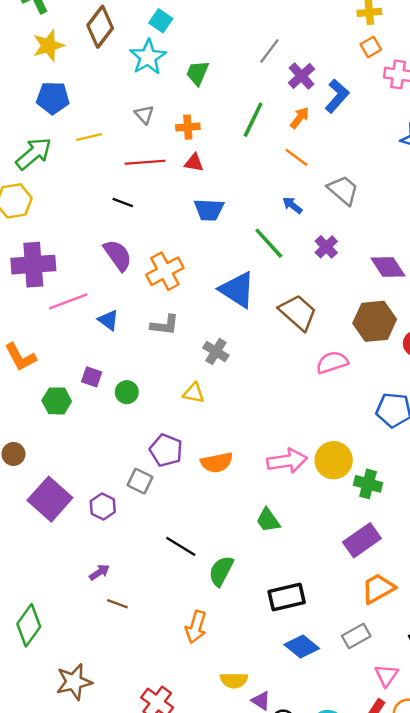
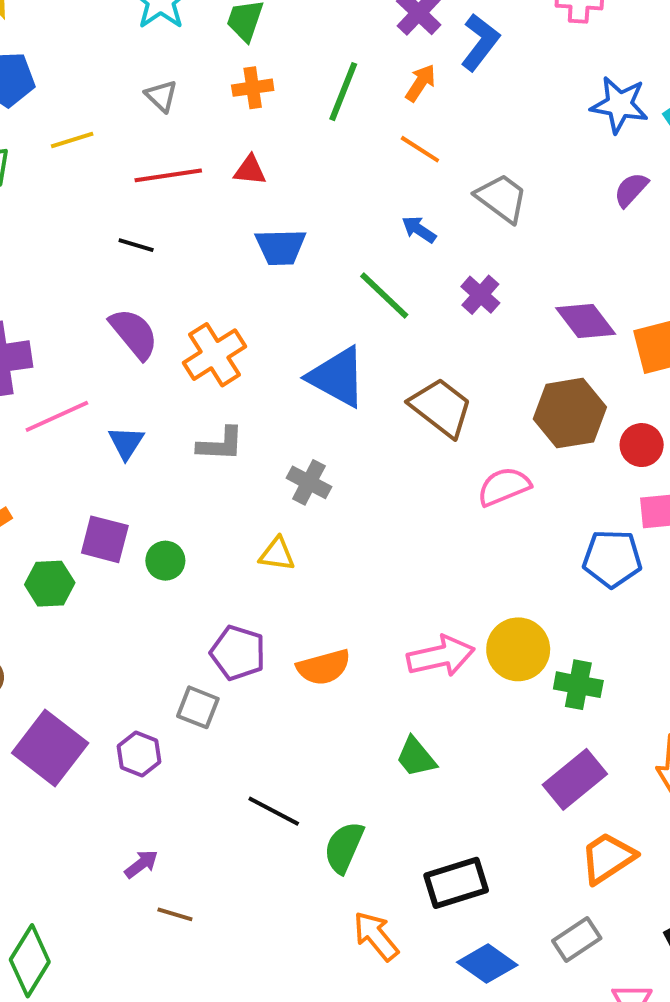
orange cross: (188, 127) -> (253, 88), moved
blue triangle: (108, 320) -> (126, 443), turned 30
purple square: (92, 377) -> (105, 539), size x1.4
orange arrow: (196, 627) -> (376, 936), moved, turned 128

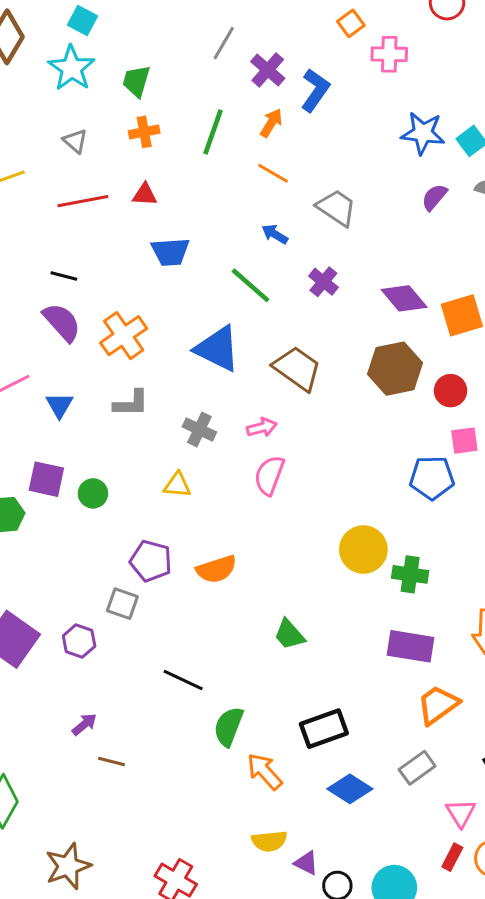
black line: (136, 245) -> (64, 276), moved
pink semicircle: (504, 487) -> (269, 475), moved, turned -45
pink arrow: (441, 656) -> (262, 427), moved, size x0.6
purple rectangle: (575, 779) -> (411, 646), turned 51
green semicircle: (344, 847) -> (229, 727), moved

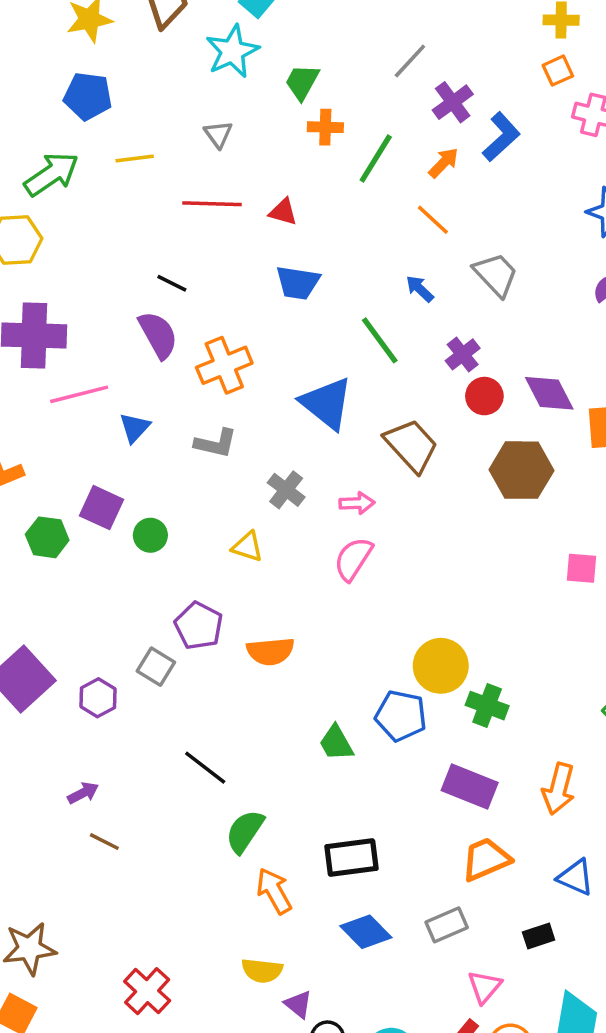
orange cross: (144, 132) -> (325, 127), moved
red circle: (451, 391) -> (484, 396), moved
blue pentagon: (432, 478) -> (401, 716), moved

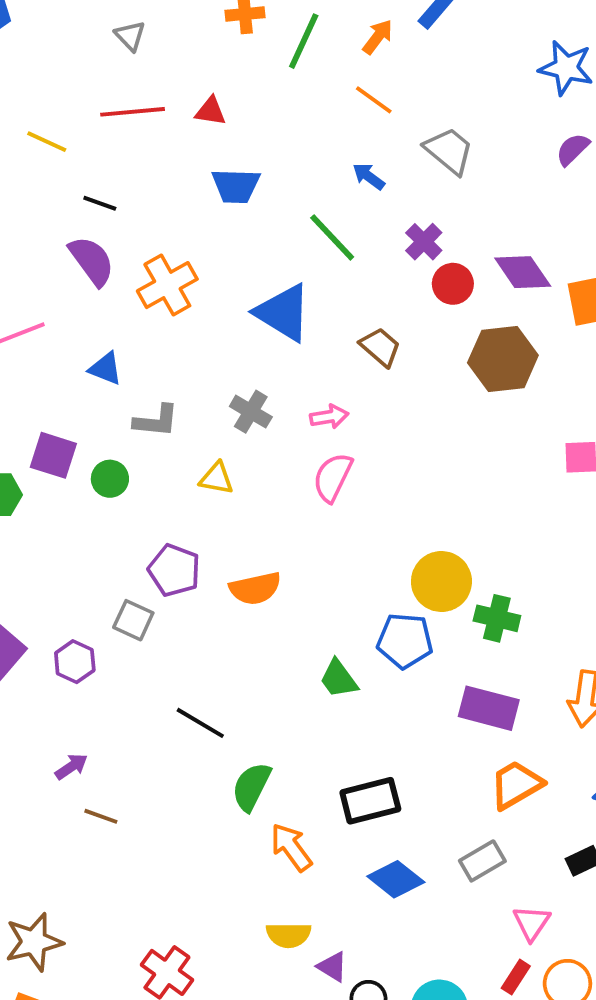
yellow line: (135, 159) -> (47, 142), moved, turned 39
blue triangle: (135, 428) -> (105, 369), moved, turned -44
gray L-shape: (216, 443) -> (156, 421), moved
brown trapezoid: (411, 446) -> (380, 347), size x0.7

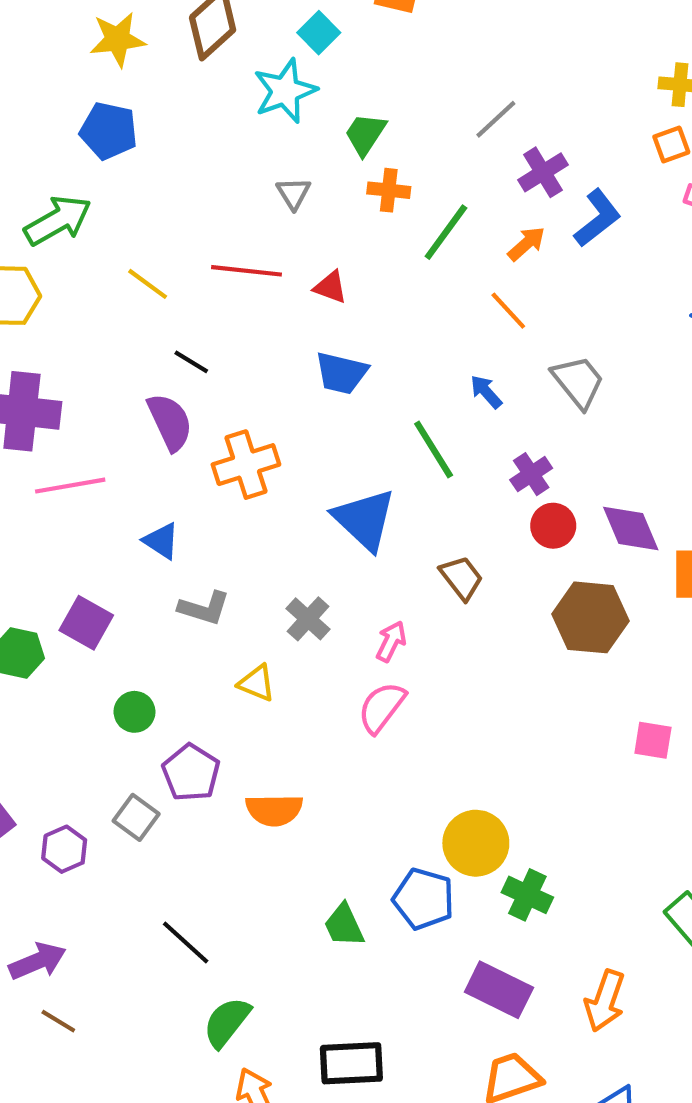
gray triangle: (130, 36) -> (293, 193), moved
pink arrow: (329, 417) -> (391, 641), turned -66
green circle: (110, 479) -> (135, 712), moved
purple arrow: (71, 767) -> (37, 961), size x1.5

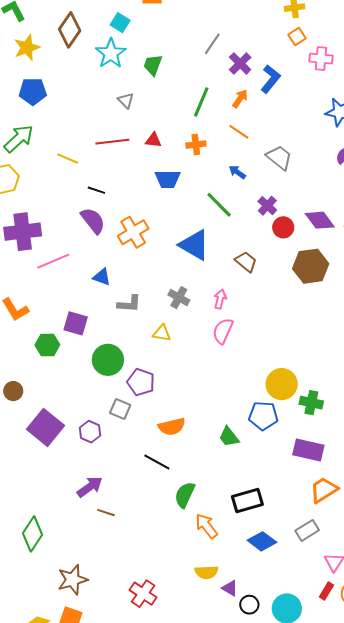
orange cross: (389, 190) -> (196, 145), moved
green circle: (135, 712) -> (108, 360), size x1.6
orange semicircle: (274, 810) -> (172, 427), moved

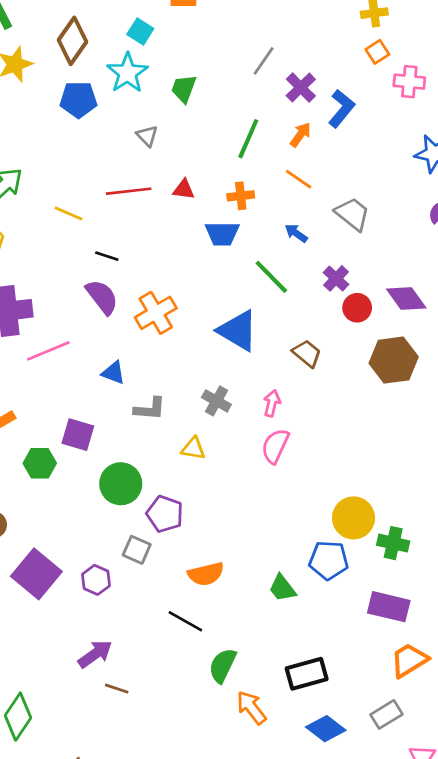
blue pentagon: (33, 91) -> (78, 100), moved
blue trapezoid: (168, 179) -> (222, 234), moved

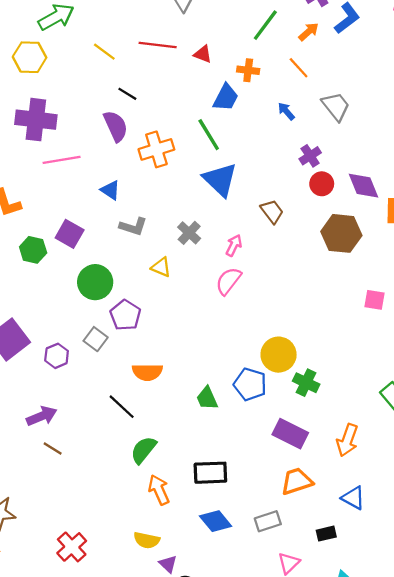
blue trapezoid: (222, 234) -> (226, 97), turned -76
green line: (271, 277) -> (209, 135), moved

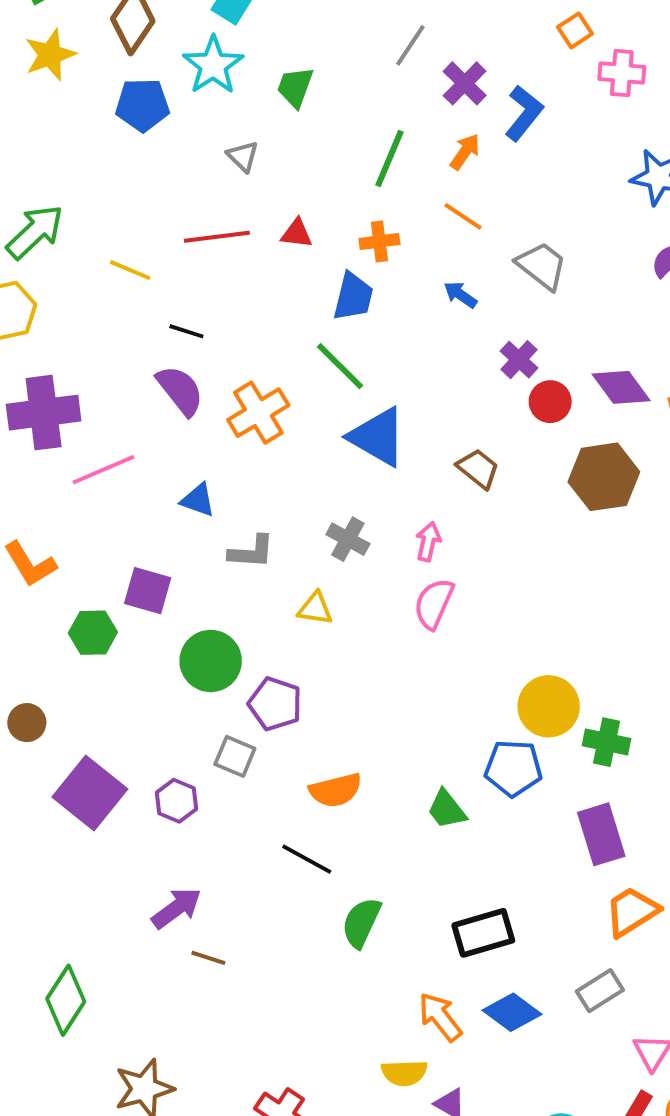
purple rectangle: (290, 434) -> (601, 834), turned 60
orange arrow: (159, 490) -> (440, 1017), moved

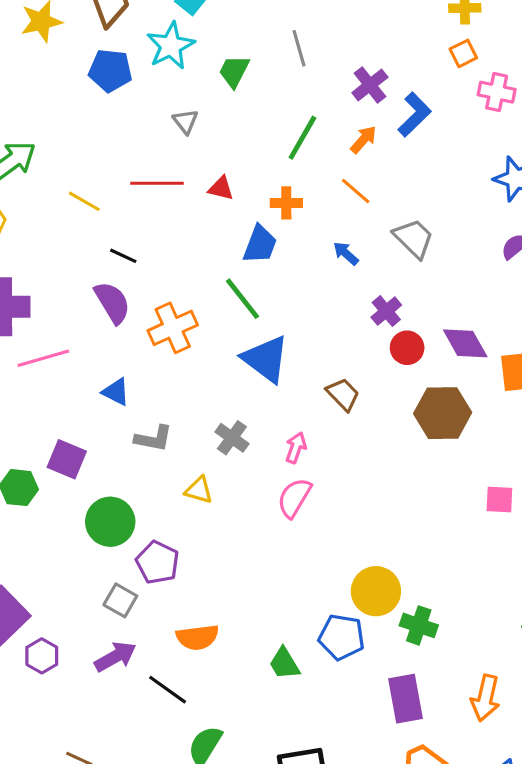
gray line: (410, 45) -> (299, 48), moved, turned -57
purple hexagon: (176, 801) -> (42, 656), moved
purple arrow: (177, 908) -> (115, 657), moved

